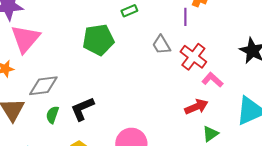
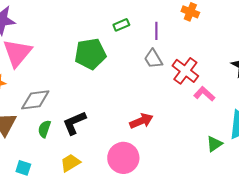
purple line: (185, 17) -> (156, 31), moved
red arrow: (196, 107) -> (141, 121), moved
green triangle: (210, 134) -> (214, 144), moved

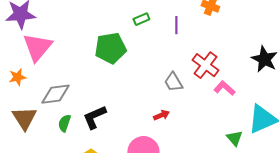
gray trapezoid: (153, 59) -> (173, 82), moved
red arrow: (141, 121) -> (161, 115), size x0.7
green triangle: (214, 144) -> (234, 138), turned -36

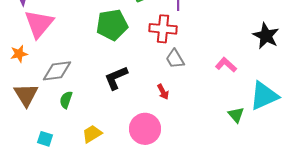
red cross: (205, 65) -> (163, 29), moved, turned -32
red arrow: (161, 115) -> (163, 92), turned 84
black L-shape: (94, 117) -> (116, 78), moved

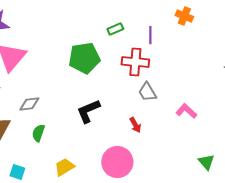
pink L-shape: (226, 65) -> (186, 111), moved
gray diamond: (57, 71) -> (29, 104), size x0.7
green triangle: (236, 115) -> (206, 162), moved

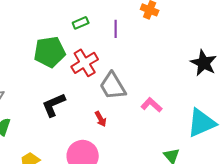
red cross: (135, 62) -> (85, 63), moved, turned -36
gray trapezoid: (147, 92) -> (113, 86), size x1.4

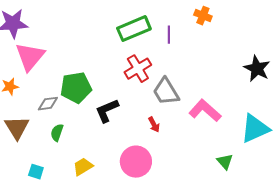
green rectangle: (81, 23) -> (134, 29), size x2.0
green pentagon: (50, 52) -> (76, 88), moved
pink L-shape: (152, 105) -> (205, 111), size x1.5

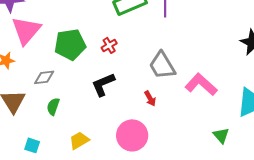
red cross: (138, 69) -> (109, 45), moved, size x0.6
green pentagon: (76, 88) -> (70, 44), moved

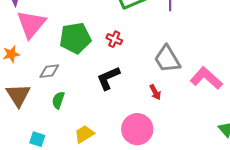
red cross: (109, 45) -> (114, 39), turned -35

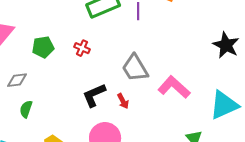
green pentagon: (75, 38) -> (43, 47), size x0.7
black L-shape: (108, 78) -> (94, 95), moved

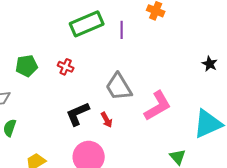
black star: (226, 45) -> (210, 64), size x0.6
pink L-shape: (174, 87) -> (158, 106), turned 108

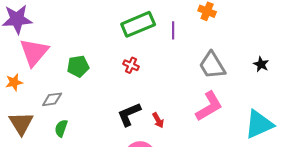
red cross: (66, 67) -> (131, 65), moved
gray trapezoid: (119, 87) -> (212, 65), moved

